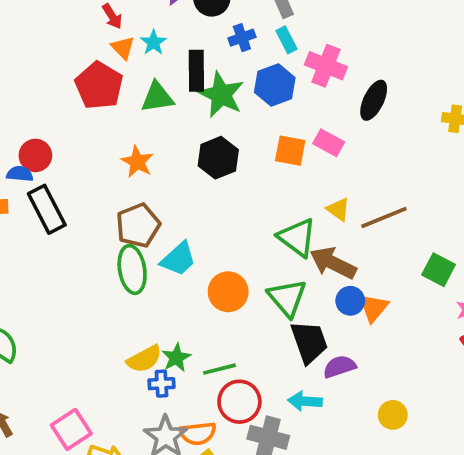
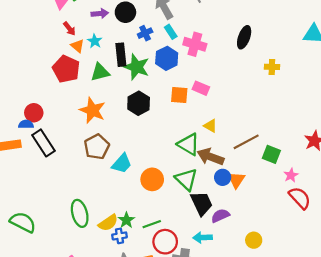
black ellipse: (374, 100) -> (244, 37), moved
orange star: (137, 162) -> (92, 110), size x1.4
brown line: (384, 218) -> (246, 142), moved
green ellipse: (132, 269) -> (80, 213), moved

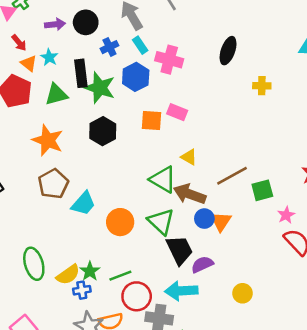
green square: (271, 154) -> (262, 190), turned -36
cyan arrow: (203, 238) -> (181, 291), size x1.4

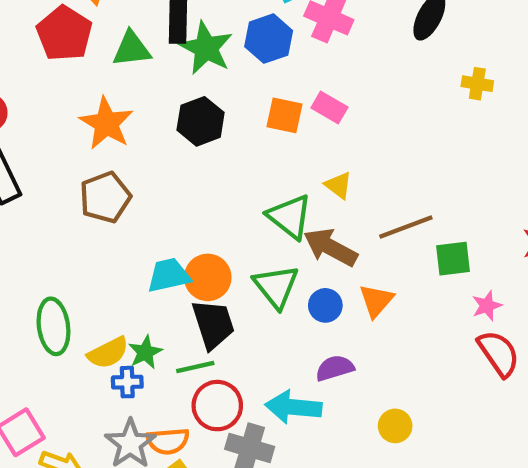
cyan trapezoid: (83, 203) -> (169, 275), moved, turned -152
blue circle: (204, 219) -> (325, 305), moved
black trapezoid: (180, 250) -> (213, 324), moved

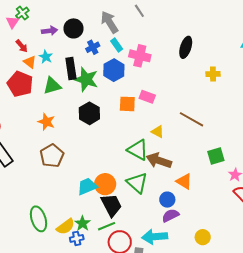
orange star: (106, 123) -> (46, 122), size x0.7
brown line: (406, 227) -> (191, 119), moved, turned 60
orange triangle: (376, 301) -> (184, 181), turned -30
blue circle: (325, 305) -> (167, 200), moved

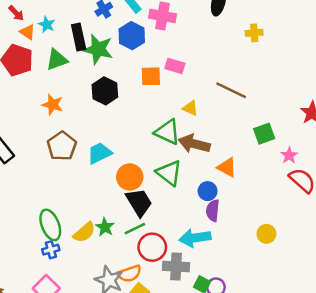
cyan trapezoid: (87, 186) -> (100, 153), moved
purple semicircle: (170, 215) -> (213, 211), turned -54
yellow circle: (203, 237) -> (266, 234), moved
blue cross: (77, 238) -> (51, 250), moved

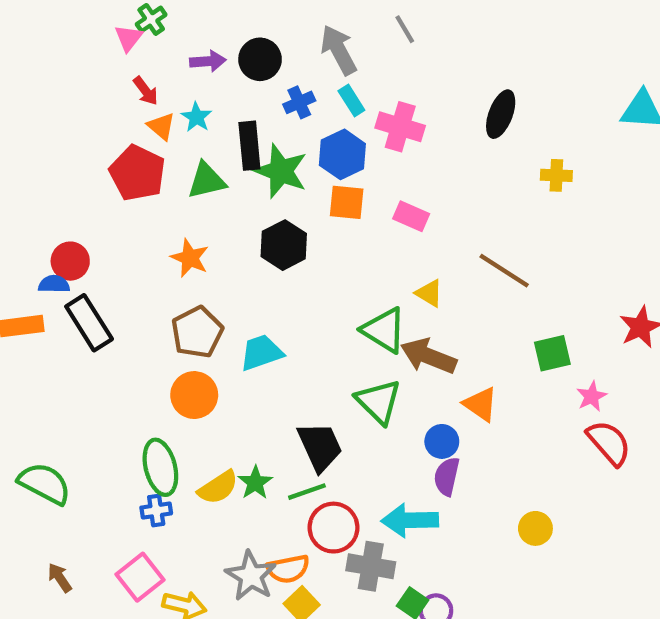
orange square: (151, 76) -> (347, 202), moved
orange circle: (130, 177) -> (194, 395), moved

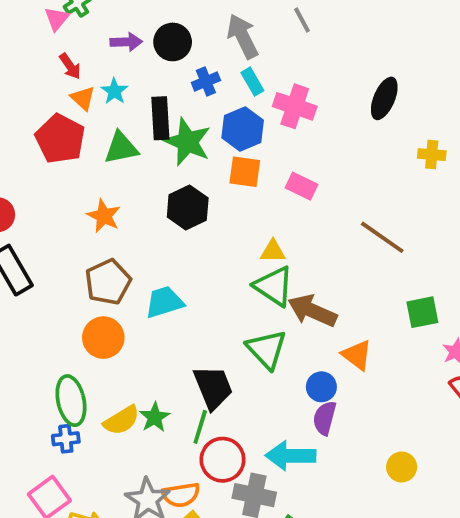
yellow triangle: (429, 293) -> (273, 251), moved, turned -32
green line: (307, 492) -> (200, 427), turned -56

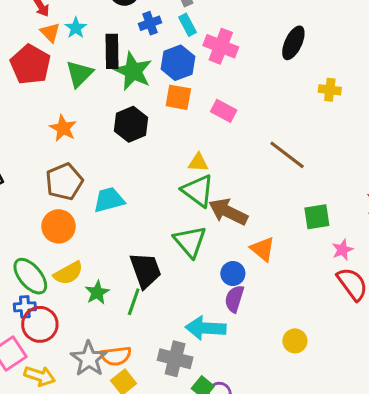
green triangle: (121, 148) -> (79, 74), turned -36
green ellipse: (71, 401) -> (30, 276), turned -30
yellow semicircle: (121, 420) -> (68, 273), moved
red circle: (223, 460) -> (40, 324), moved

